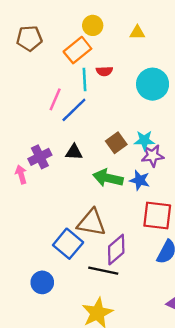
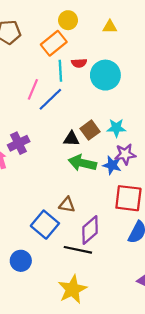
cyan circle: (153, 84) -> (105, 75), moved
black triangle: (74, 152) -> (71, 139), moved
purple star: (153, 156) -> (125, 154), moved
brown triangle: (92, 223) -> (67, 205), size x0.6

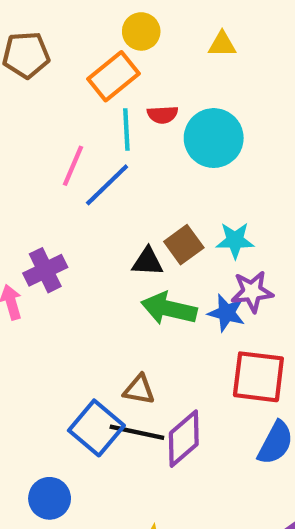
black line: (78, 250) -> (137, 432), moved

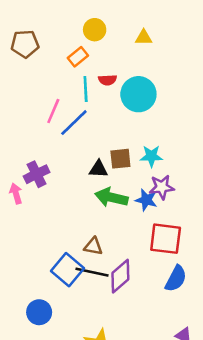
orange rectangle: (113, 76) -> (78, 57), size x0.7
brown square: (184, 245) -> (120, 159), turned 30

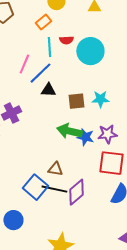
black triangle: (98, 169) -> (48, 90), moved
purple star: (162, 187) -> (107, 134), moved
blue star: (146, 200) -> (85, 137), moved

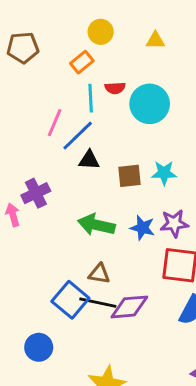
green arrow: (69, 131) -> (96, 225), moved
purple diamond: (76, 192) -> (129, 307), turned 36

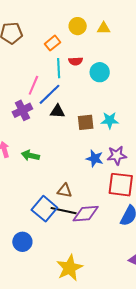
yellow circle: (101, 32) -> (78, 26), moved
cyan circle: (150, 104) -> (100, 72), size x0.7
purple cross: (36, 193) -> (22, 110), moved
green arrow: (96, 225) -> (30, 155), moved, size x0.7

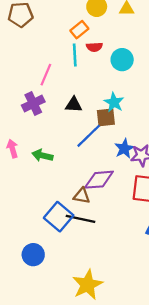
orange rectangle: (53, 43) -> (79, 30), moved
blue line: (49, 94) -> (89, 136), moved
cyan star: (110, 120) -> (114, 102), moved, turned 30
blue star: (95, 158) -> (124, 148), moved, turned 30
purple diamond: (86, 214) -> (99, 180), moved

